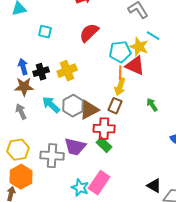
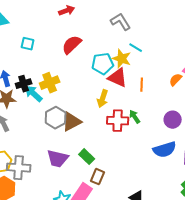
orange line: (120, 73) -> (142, 85), moved
cyan arrow: (51, 105) -> (34, 94), moved
brown rectangle: (115, 106) -> (98, 177), moved
red cross: (104, 129) -> (118, 121), moved
gray cross: (52, 156) -> (19, 168), moved

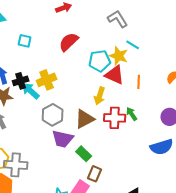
brown triangle: (72, 122) -> (85, 119), moved
purple trapezoid: (58, 159) -> (63, 139), moved

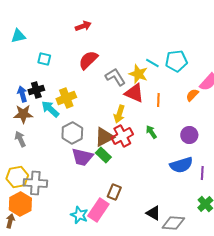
gray L-shape: (118, 19) -> (115, 77), moved
cyan pentagon: (100, 61) -> (176, 61), moved
black cross: (21, 81) -> (36, 90), moved
red cross: (115, 118) -> (122, 136), moved, turned -30
green rectangle: (84, 154) -> (103, 155), moved

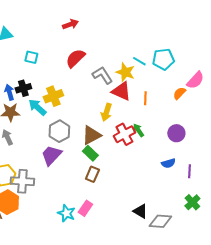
red cross: (122, 136) -> (124, 134), moved
purple trapezoid: (82, 157) -> (51, 155), moved, turned 120
blue semicircle: (181, 165) -> (168, 163), size x0.6
brown rectangle: (114, 192) -> (92, 174), moved
pink rectangle: (98, 210) -> (85, 208), size x0.7

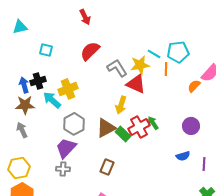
red arrow: (70, 24) -> (85, 17), turned 84
yellow star: (125, 72) -> (140, 65), turned -30
orange line: (145, 98) -> (166, 69), moved
green rectangle: (90, 153) -> (123, 134), moved
gray cross: (22, 181) -> (63, 169), moved, size x0.6

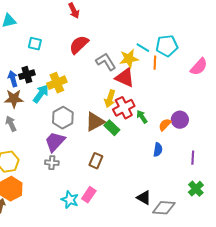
orange semicircle: (194, 86) -> (165, 125), moved
cyan arrow: (52, 100) -> (41, 94), turned 84
red cross: (139, 127) -> (124, 108), moved
blue semicircle: (183, 156) -> (158, 150), moved, turned -64

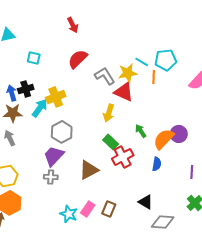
red cross: (124, 108) -> (123, 157), moved
brown triangle: (95, 122) -> (89, 170), moved
orange semicircle: (165, 125) -> (164, 139), size x1.6
brown rectangle: (96, 161) -> (109, 209), moved
black triangle: (144, 198) -> (146, 202), moved

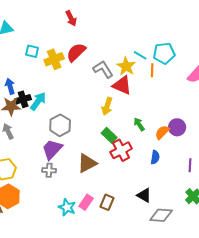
yellow star: (128, 73) -> (126, 66), turned -30
black cross: (26, 89) -> (23, 99), moved
yellow cross: (56, 97) -> (54, 59), moved
orange semicircle: (164, 139) -> (162, 132), size x0.7

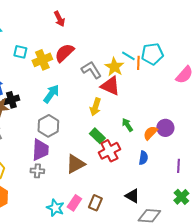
orange line: (152, 70) -> (138, 63), moved
cyan arrow: (38, 101) -> (51, 94), moved
purple trapezoid: (52, 149) -> (40, 150), turned 140

